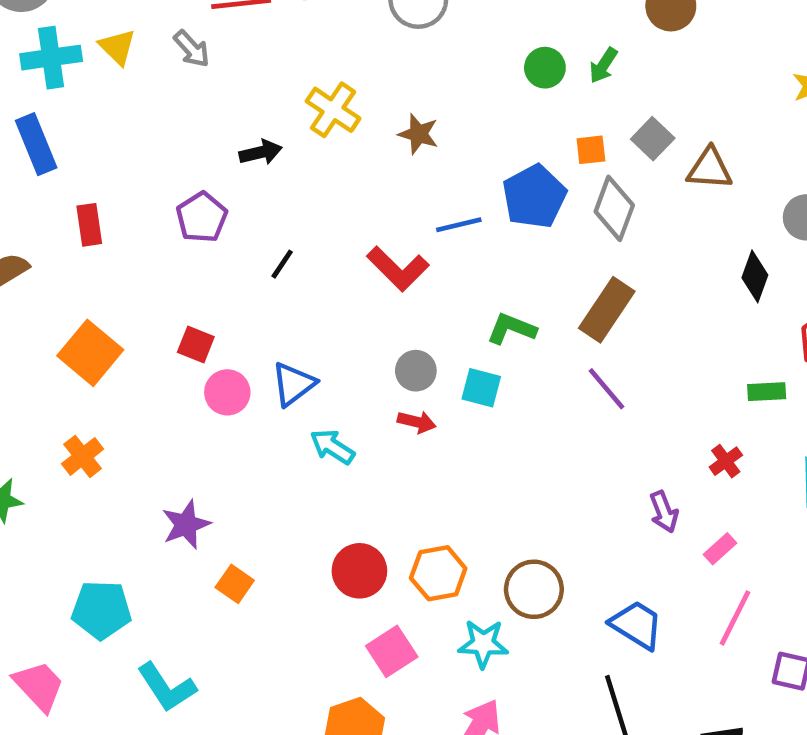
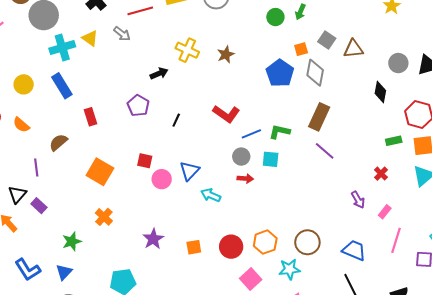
brown star: (418, 134) -> (226, 54), turned -30
blue line: (459, 225) -> (251, 134), moved
orange square: (235, 584) -> (194, 247), moved, turned -35

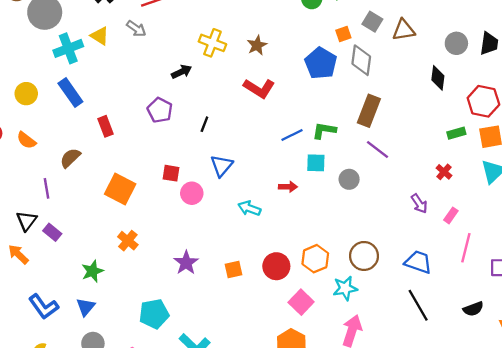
red L-shape: (226, 114) -> (259, 88), moved
gray circle: (241, 157) -> (349, 179), moved
blue triangle: (190, 171) -> (222, 166), moved

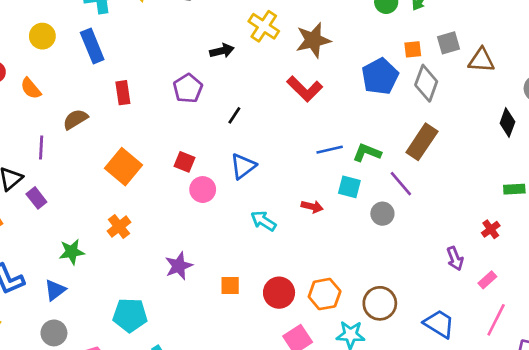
gray square: (372, 22) -> (448, 43), turned 30
brown star: (257, 45) -> (313, 40), size x1.5
purple line: (378, 150) -> (401, 184), moved

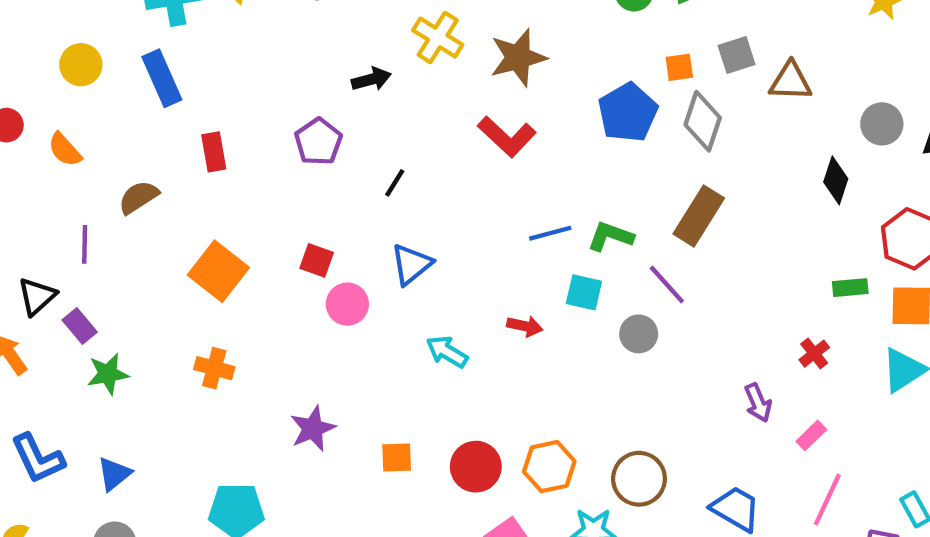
orange cross: (119, 227) -> (214, 368), turned -35
green star: (72, 252) -> (108, 374), moved

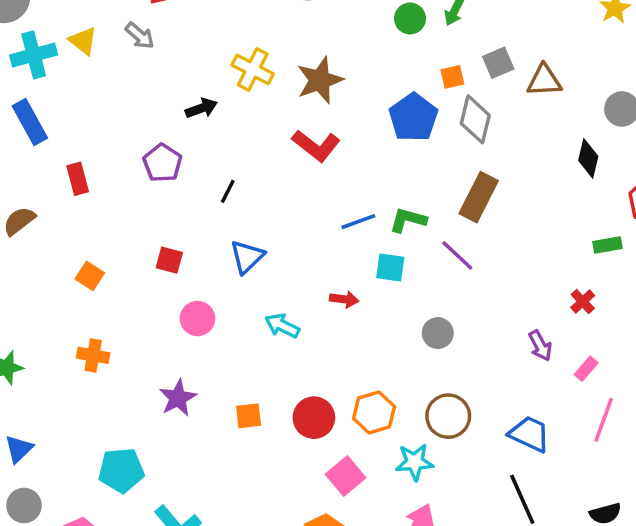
orange square: (218, 271) -> (90, 276), size x0.6
pink circle: (347, 304) -> (197, 319), moved
gray circle: (639, 334) -> (438, 333), moved

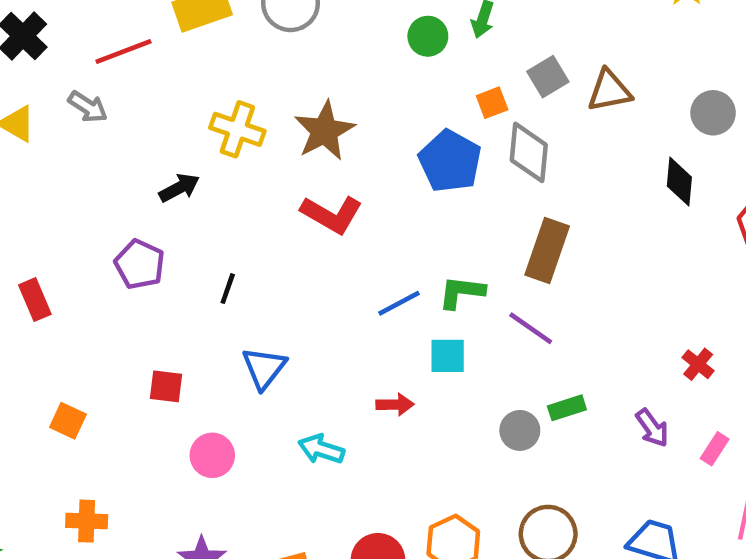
green rectangle: (608, 245) -> (567, 408), moved

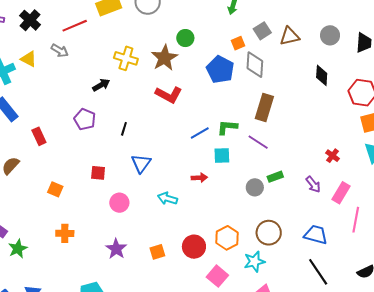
green circle: (428, 36) -> (185, 38), moved
gray circle: (713, 113) -> (330, 35), moved
pink rectangle: (715, 449) -> (341, 193), size x1.5

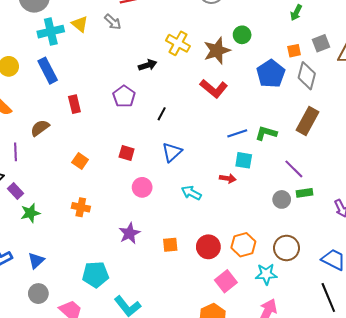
purple line: (258, 142) -> (294, 169), moved
cyan square: (222, 156) -> (244, 160), moved

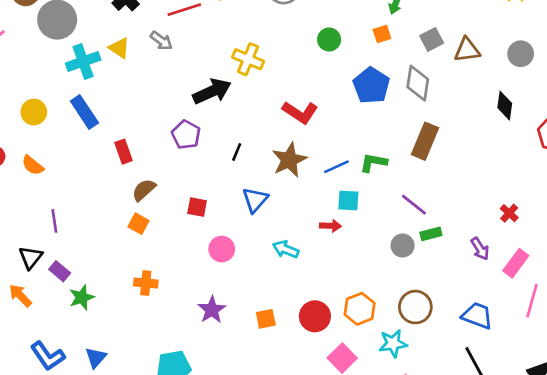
brown star: (217, 51) -> (289, 160), moved
orange square: (294, 51) -> (382, 34), moved
black arrow: (148, 65) -> (212, 91), size x1.6
brown semicircle: (40, 128) -> (144, 190), moved

